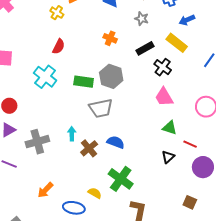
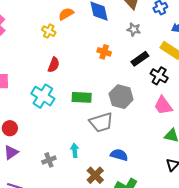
gray hexagon: (111, 76) -> (121, 97), moved
gray cross: (37, 142) -> (49, 160), moved, size x0.6
brown cross: (89, 148) -> (95, 175), moved

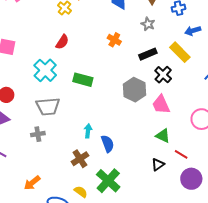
gray hexagon: (121, 97) -> (135, 90), moved
gray trapezoid: (101, 122) -> (48, 106), moved
cyan arrow: (75, 150) -> (88, 131), moved
blue semicircle: (119, 155) -> (108, 144), turned 42

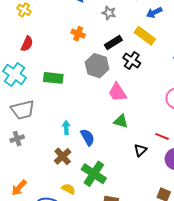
gray hexagon: (135, 90) -> (97, 66), moved
pink trapezoid: (161, 105) -> (117, 92), moved
green triangle: (163, 136) -> (121, 121), moved

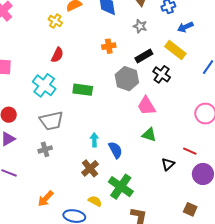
orange cross: (78, 34) -> (109, 46), turned -32

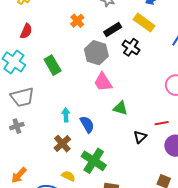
orange cross: (109, 46) -> (77, 21), turned -32
green rectangle: (83, 90) -> (53, 65), turned 54
pink trapezoid: (146, 106) -> (103, 82), moved
red line: (190, 151) -> (162, 123), turned -32

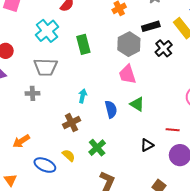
blue semicircle: (87, 124) -> (111, 109), moved
black triangle: (140, 137) -> (147, 145), moved
green cross: (94, 161) -> (97, 148), size x0.7

